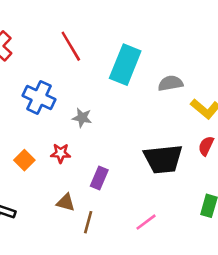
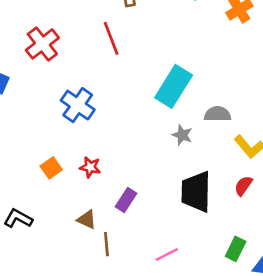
red line: (71, 46) -> (111, 38), moved
gray star: (82, 118) -> (182, 135), moved
black trapezoid: (163, 159) -> (196, 192), turned 87
brown line: (88, 222) -> (106, 244), turned -30

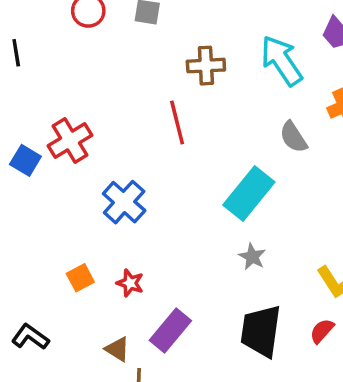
red cross: (42, 44) -> (70, 141), moved
gray semicircle: (217, 114) -> (293, 137), moved, turned -130
purple rectangle: (126, 200) -> (170, 330), size x1.4

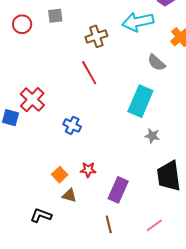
cyan arrow: (281, 61) -> (138, 22), turned -52
blue cross: (124, 202) -> (72, 125), size x0.7
brown triangle: (117, 349) -> (69, 195), moved

